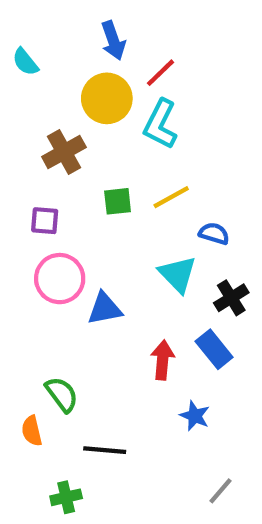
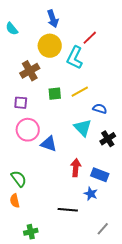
red line: (160, 73) -> (90, 38), moved
blue triangle: (105, 309) -> (49, 144), turned 30
blue rectangle: (214, 349) -> (100, 175), moved, turned -30
green semicircle: (62, 394) -> (19, 179), moved
black line: (105, 450) -> (68, 210), moved

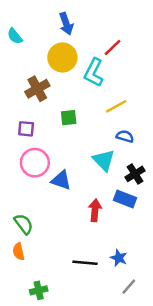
yellow line: (80, 92) -> (116, 106), moved
blue rectangle: (100, 175) -> (125, 199), moved
blue star: (91, 194) -> (119, 258), moved

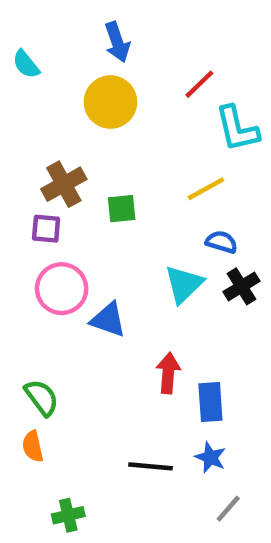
cyan L-shape: (94, 73) -> (237, 129), moved, turned -40
brown cross: (37, 89) -> (64, 184), moved
cyan triangle: (104, 160) -> (184, 284), turned 30
black cross: (135, 174) -> (242, 286), moved
blue rectangle: (125, 199) -> (210, 402), moved, turned 65

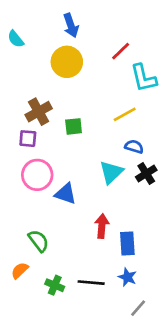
green semicircle: (42, 397) -> (39, 241), moved
orange semicircle: (33, 446) -> (20, 270), turned 60
green cross: (68, 515) -> (55, 285), moved, turned 36

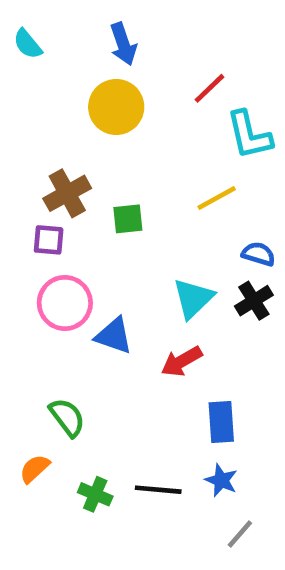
cyan semicircle: (16, 39) -> (28, 44), moved
blue semicircle: (134, 147) -> (259, 254), moved
red arrow: (102, 226) -> (182, 361), moved, turned -125

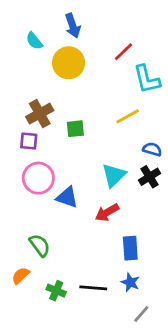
cyan semicircle: (28, 44) -> (34, 41), moved

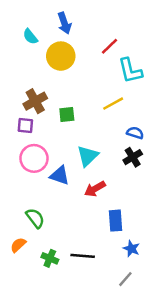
cyan triangle: (114, 175) -> (88, 156), moved
blue star: (130, 282) -> (131, 249), moved

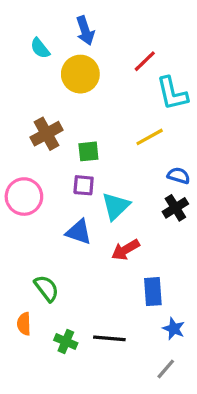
purple square: (25, 125) -> (84, 185), moved
pink circle: (34, 158) -> (24, 197), moved
orange semicircle: (18, 245) -> (24, 324), turned -49

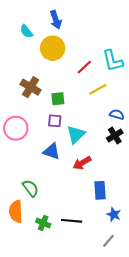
red line: (145, 61) -> (84, 67), moved
brown cross: (47, 134) -> (31, 87), turned -30
orange semicircle: (24, 324) -> (16, 211), size x1.5

